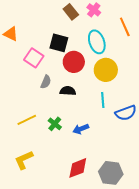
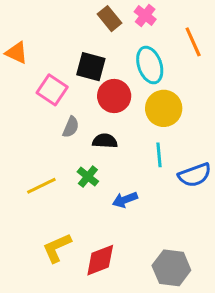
green cross: (55, 124) -> (88, 177), moved
yellow L-shape: (24, 160) -> (57, 248), moved
red diamond: (78, 168) -> (100, 260), moved

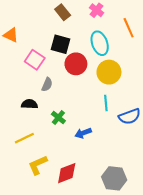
brown rectangle: (109, 19) -> (63, 12), moved
black semicircle: (105, 141) -> (29, 104), moved
yellow line: (41, 186) -> (24, 138), moved

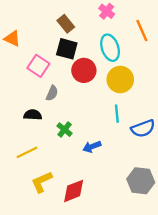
brown rectangle: (63, 12) -> (66, 24), moved
gray hexagon: (114, 178) -> (141, 181), moved

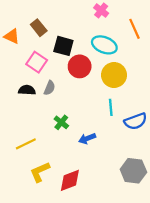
brown rectangle: (66, 24) -> (39, 28), moved
cyan ellipse: (110, 48) -> (104, 45), turned -50
black semicircle: (33, 115) -> (27, 90), moved

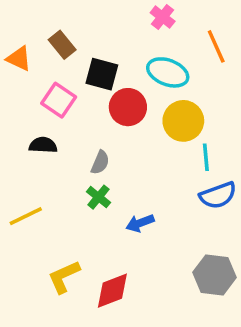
gray semicircle: (49, 88) -> (100, 162), moved
cyan line: (111, 107) -> (206, 157), moved
yellow line: (26, 144) -> (26, 216), moved

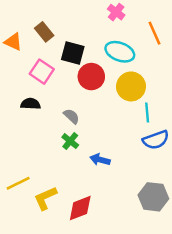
gray semicircle: (100, 162) -> (71, 116), turned -70
yellow line: (26, 216) -> (18, 183), moved
blue arrow: (140, 223) -> (100, 160), turned 36

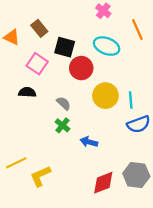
yellow circle: (131, 86) -> (105, 96), moved
red diamond: (80, 208) -> (103, 183), moved

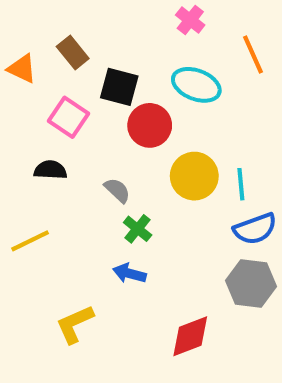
green cross: (62, 125) -> (138, 229), moved
blue arrow: (89, 142) -> (129, 273), moved
yellow line: (16, 163) -> (30, 241), moved
gray hexagon: (136, 175) -> (251, 283), moved

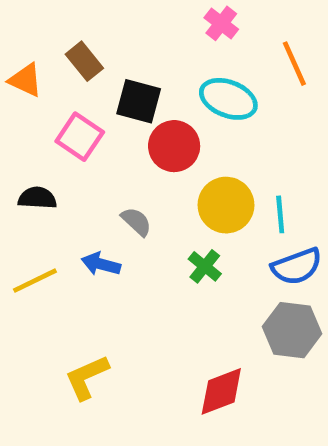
black semicircle: (50, 170) -> (37, 198), moved
green cross: (138, 229) -> (205, 266), moved
blue arrow: (129, 273) -> (101, 264), moved

